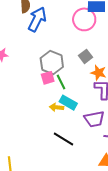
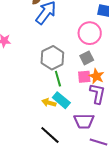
pink circle: (84, 19) -> (90, 33), moved
pink square: (48, 78) -> (84, 77), moved

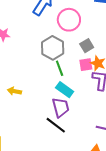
pink circle: (90, 33) -> (69, 20), moved
yellow arrow: (49, 103) -> (14, 91), moved
purple trapezoid: (84, 121) -> (61, 107), moved, turned -100

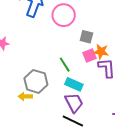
gray square: (87, 46) -> (86, 37), turned -32
gray hexagon: (53, 48) -> (36, 81), moved

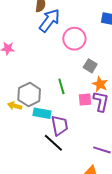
pink square: (89, 55) -> (85, 99), moved
cyan rectangle: (74, 84) -> (42, 113), moved, turned -30

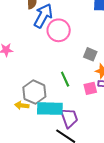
pink circle: (74, 39) -> (59, 30), moved
cyan rectangle: (42, 113) -> (50, 109), size x1.4

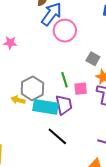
pink square: (90, 88) -> (81, 89), moved
purple trapezoid: (69, 118) -> (64, 105), moved

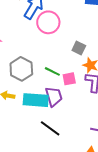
green line: (65, 80) -> (52, 71), turned -42
gray hexagon: (32, 88) -> (21, 69), moved

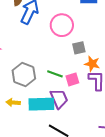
pink circle: (48, 22) -> (62, 25), moved
gray square: (79, 48) -> (79, 48), turned -32

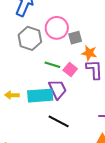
pink circle: (62, 25) -> (57, 28), moved
gray hexagon: (24, 75) -> (30, 38), moved
pink square: (72, 79) -> (70, 70), turned -32

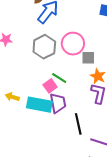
pink square: (70, 70) -> (50, 86), moved
black line: (59, 121) -> (78, 124), moved, turned 35

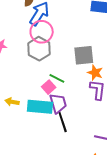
pink circle: (73, 44) -> (42, 32), moved
gray square: (88, 58) -> (84, 55), size x1.5
black line: (78, 124) -> (62, 122), moved

